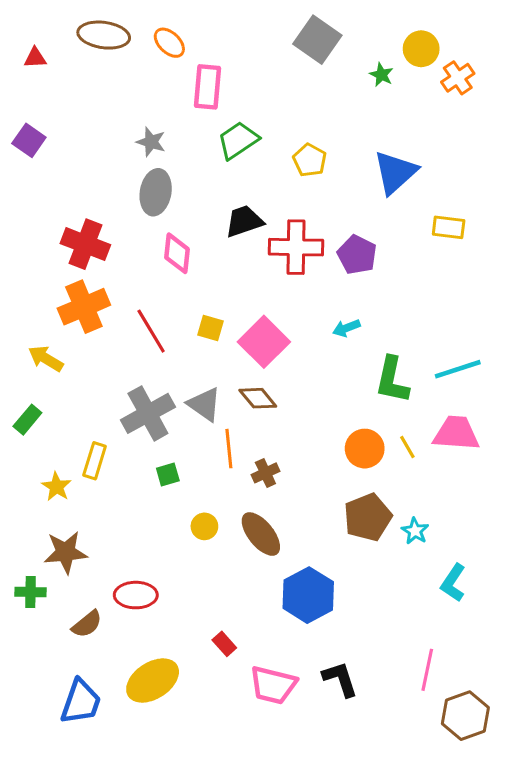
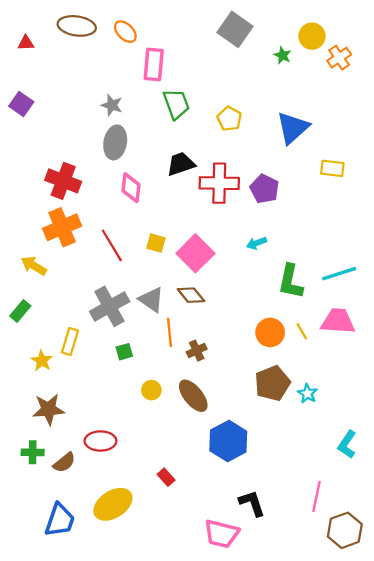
green trapezoid: (238, 140) -> (176, 104), turned 104
cyan L-shape: (453, 583) -> (347, 444), moved
green cross: (30, 592) -> (33, 452), moved
pink trapezoid: (273, 685) -> (221, 534), moved

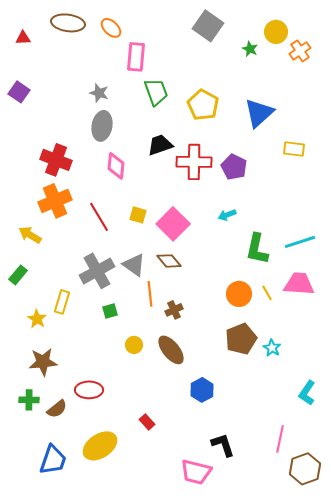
yellow pentagon: (229, 119) -> (203, 105), size x1.4
blue hexagon: (228, 441) -> (202, 390), size x0.7

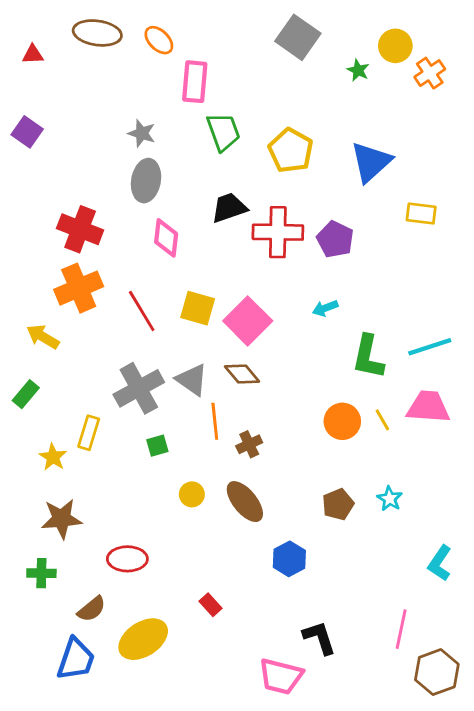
yellow square: (138, 215) -> (198, 308), size x1.4
brown pentagon: (241, 339) -> (338, 504), moved, size x0.7
brown semicircle: (57, 409) -> (92, 609), moved

